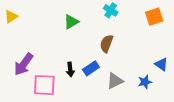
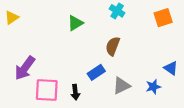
black arrow: (70, 69) -> (75, 92), moved

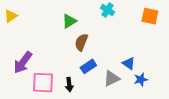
orange square: (163, 18) -> (150, 16), turned 30
brown semicircle: (113, 46) -> (81, 42), moved
blue triangle: (171, 68) -> (129, 63), moved

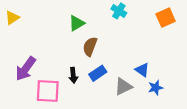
orange square: (150, 16) -> (166, 18), turned -36
black arrow: (69, 85) -> (73, 75), moved

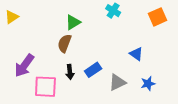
brown semicircle: (90, 47) -> (64, 43), moved
blue triangle: (142, 70) -> (136, 54), moved

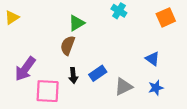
blue triangle: (136, 54) -> (152, 59), moved

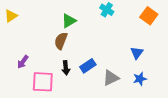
orange square: (166, 17) -> (149, 16), turned -30
blue triangle: (152, 59) -> (137, 53), turned 32
purple arrow: (25, 69) -> (23, 62), size x0.6

